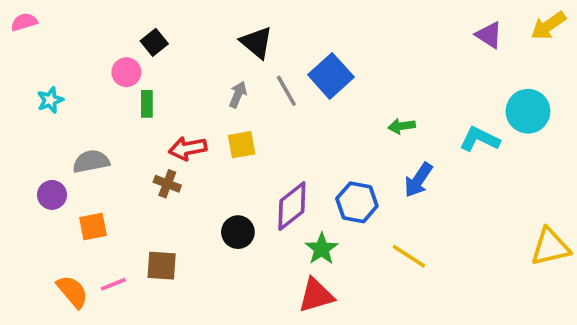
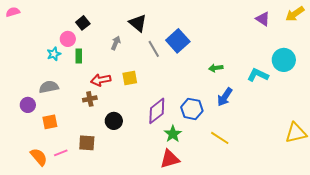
gray arrow: (238, 95) -> (116, 43), moved
cyan star: (50, 100) -> (54, 54), moved
brown cross: (167, 184) -> (90, 99), turned -32
black circle: (238, 232) -> (114, 121), moved

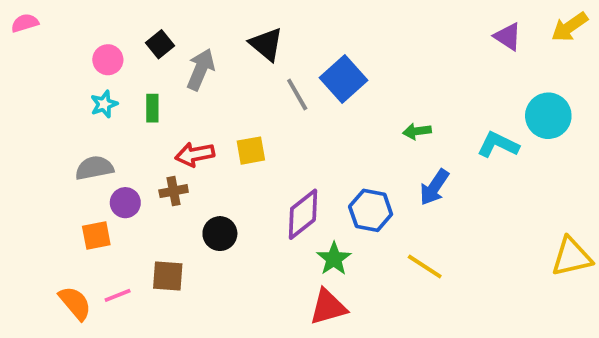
pink circle: (68, 39) -> (108, 60), moved
gray arrow: (116, 43) -> (201, 69), moved, size x1.5
purple circle: (28, 105) -> (125, 203), moved

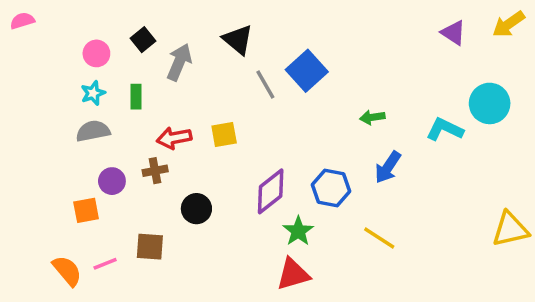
gray semicircle: (94, 168) -> (93, 131), moved

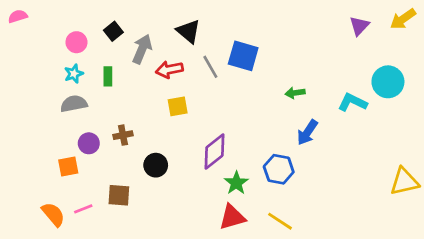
purple triangle: (453, 33) -> (359, 26), turned 40
blue square: (307, 71) -> (243, 56), turned -32
red arrow: (174, 138) -> (169, 70), moved
blue hexagon: (331, 188) -> (279, 169), moved
yellow line: (379, 238) -> (280, 221), moved

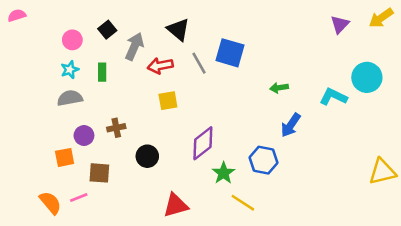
brown square: (119, 195) -> (99, 173), moved
red triangle: (232, 217) -> (176, 205), moved
yellow line: (280, 221) -> (243, 203), moved

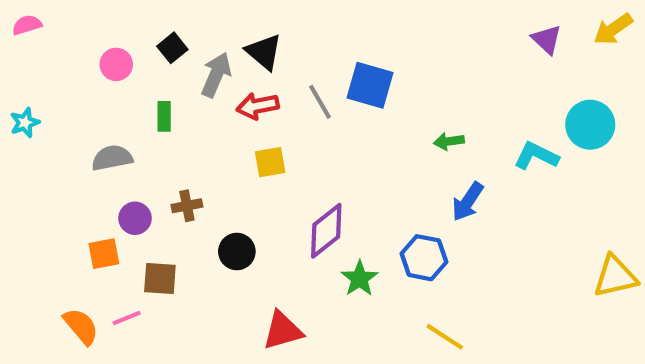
purple triangle: (340, 24) -> (547, 39), turned -30
black triangle: (178, 30) -> (264, 52), moved
cyan star: (70, 70) -> (25, 123), moved
yellow line: (243, 203) -> (445, 337), moved

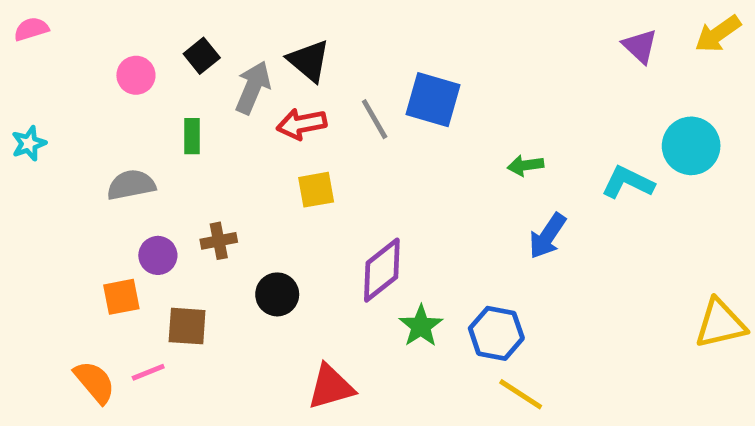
blue hexagon: (424, 258) -> (496, 333), moved

